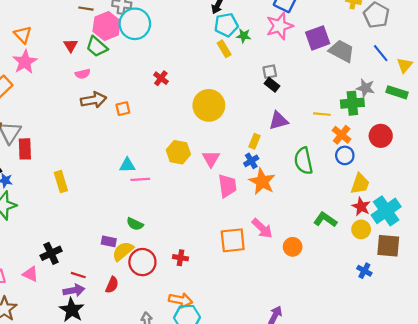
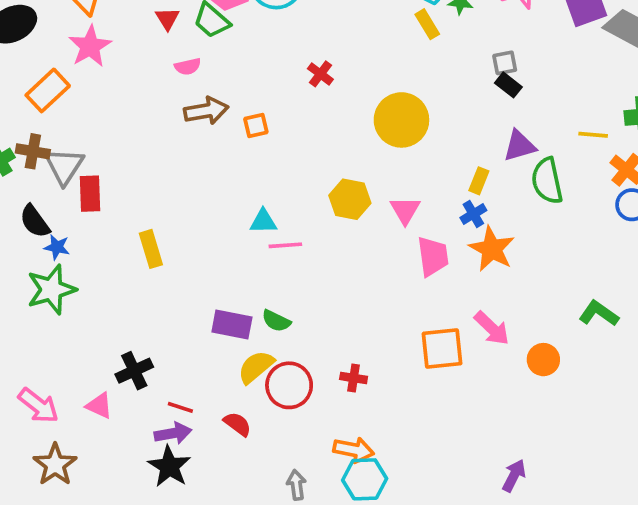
green semicircle: (303, 161) -> (547, 181), moved
purple rectangle: (109, 241) -> (232, 325), moved, size x1.5
red semicircle: (112, 285) -> (237, 424), turned -77

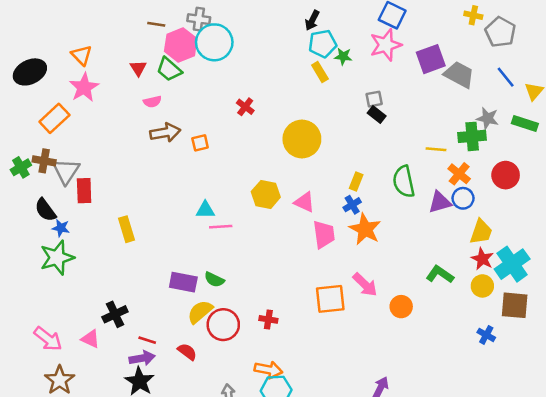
purple triangle: (519, 146) -> (440, 202), moved
pink triangle: (405, 210) -> (304, 202), turned -35

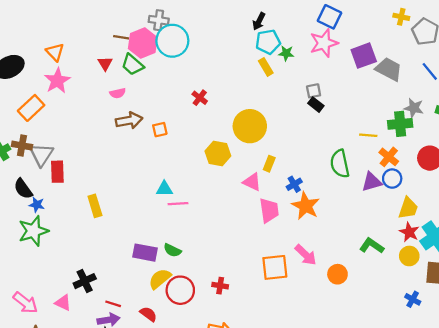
brown line: (156, 24) -> (121, 37), moved
yellow rectangle: (356, 182) -> (269, 164), moved
yellow hexagon: (266, 194) -> (218, 153), moved

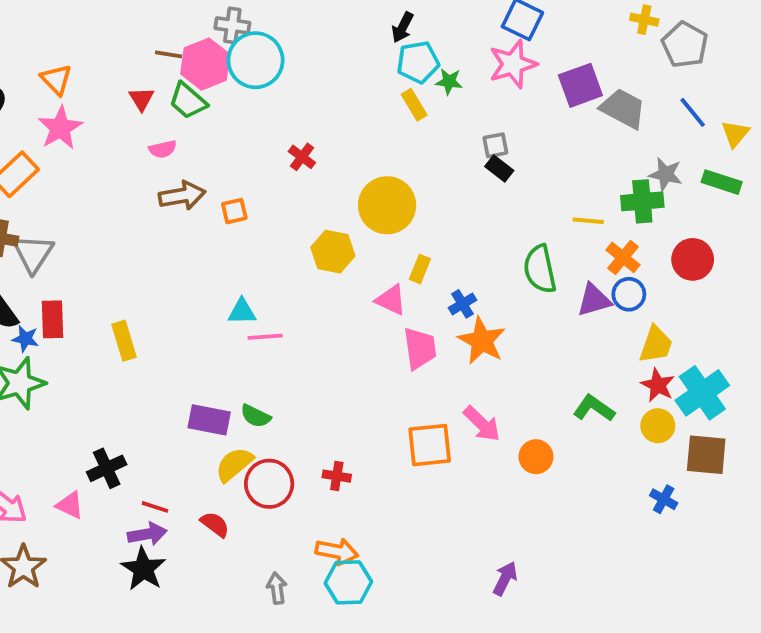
red rectangle: (57, 172) -> (52, 319), moved

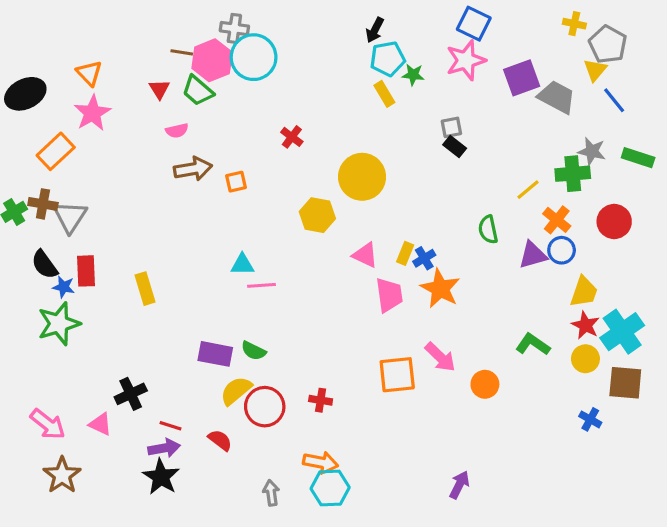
yellow triangle: (735, 134) -> (595, 70), moved
yellow line: (588, 221) -> (528, 190), turned -45
yellow rectangle: (420, 269) -> (405, 253), moved
green semicircle: (540, 269) -> (488, 229), size x0.7

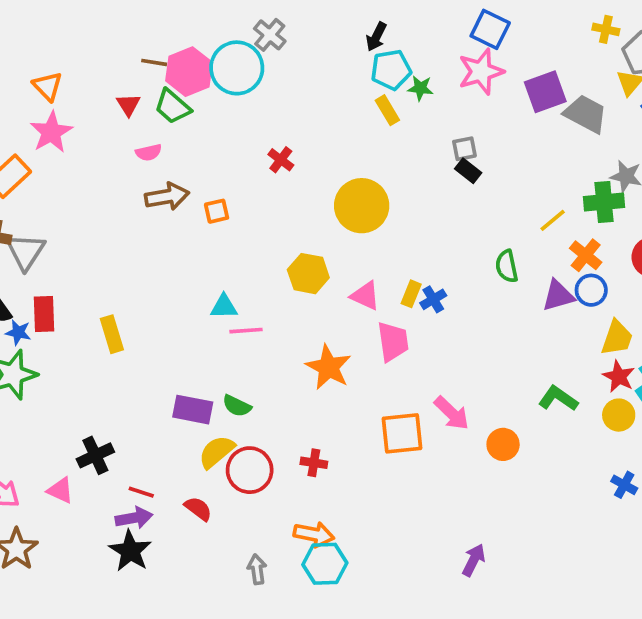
gray cross: (234, 28) -> (270, 35), moved, turned 32
yellow hexagon: (317, 215) -> (308, 274), moved
orange star: (440, 289) -> (329, 367), moved

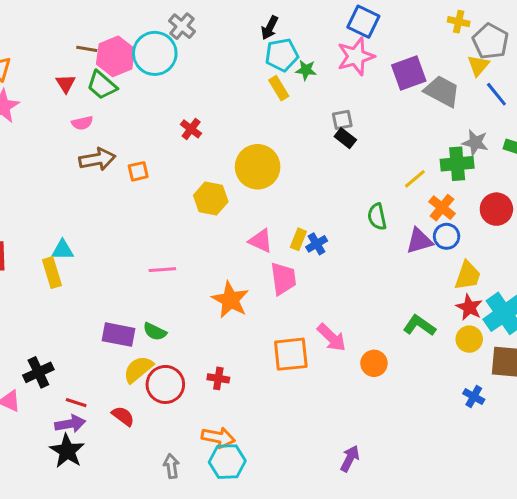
yellow hexagon: (308, 274) -> (211, 199), moved
cyan triangle: (224, 307) -> (63, 250), moved

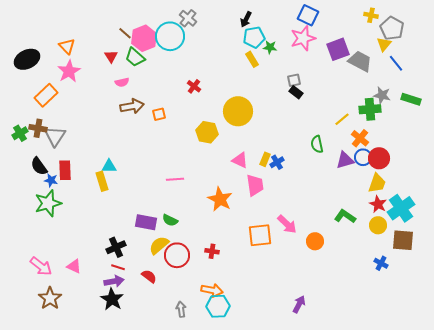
brown line: (87, 49) -> (125, 33), turned 32
red circle: (496, 209) -> (379, 158), moved
black cross: (38, 372) -> (116, 247), moved

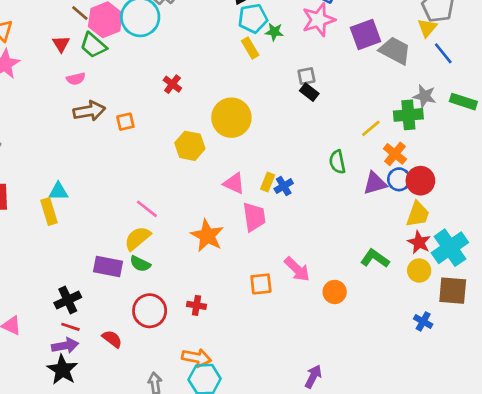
pink line: (175, 179) -> (147, 209), turned 42
orange square: (260, 235) -> (261, 284), size x0.7
yellow semicircle: (159, 245) -> (138, 238), moved

